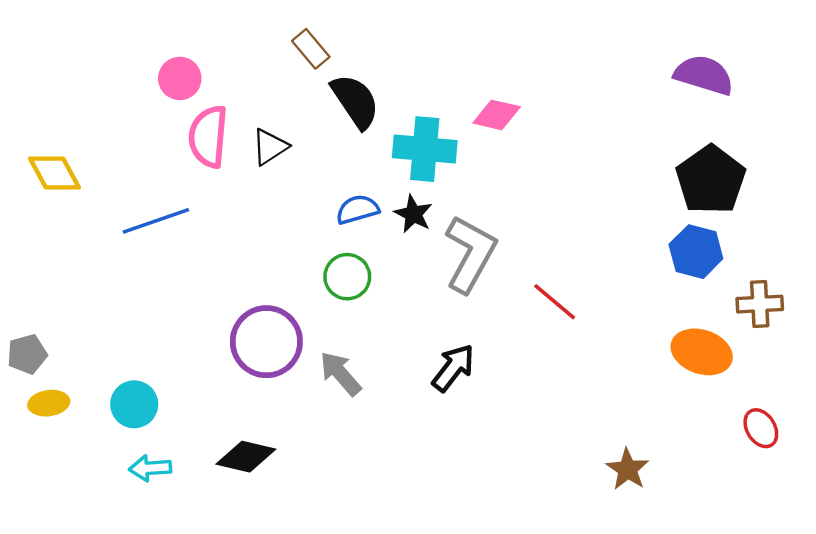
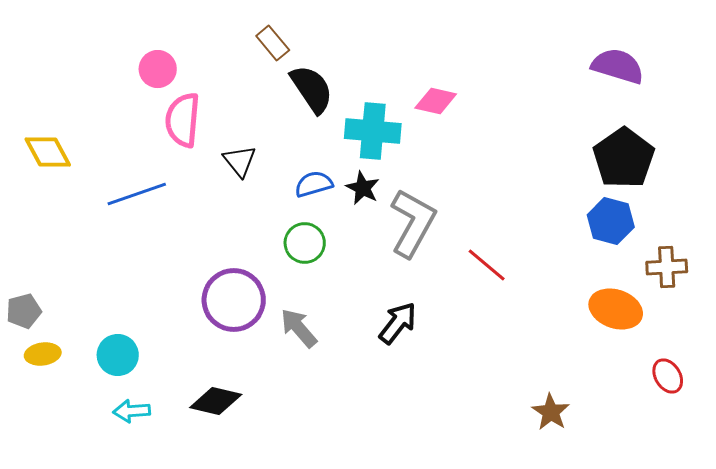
black triangle: (270, 147) -> (240, 161), moved, turned -36

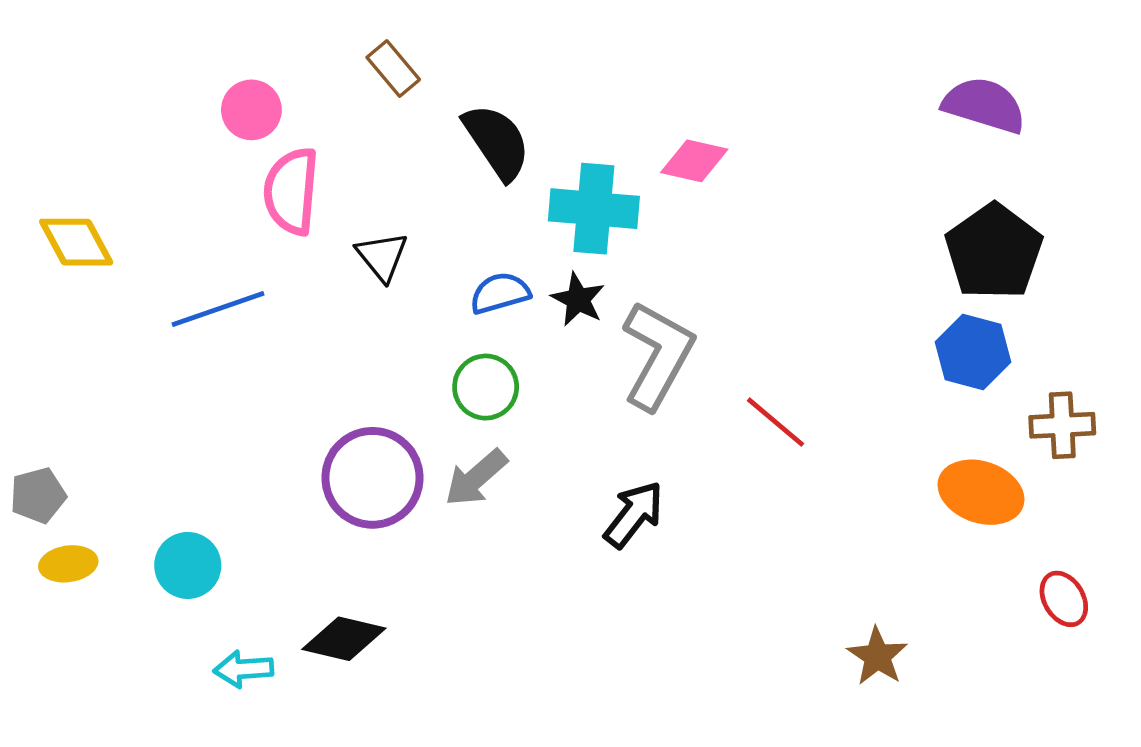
brown rectangle: (273, 43) -> (393, 68), moved
gray arrow: (299, 328) -> (476, 478), moved, turned -90
cyan arrow: (132, 411) -> (243, 669), moved

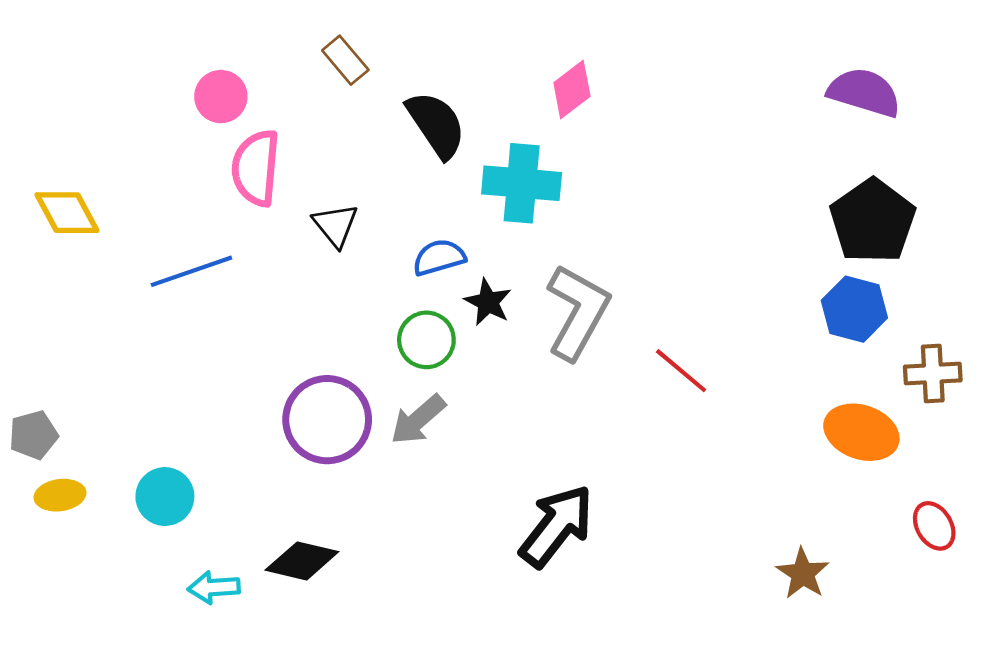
pink diamond: (694, 161) -> (572, 90), moved, turned -50
black star: (578, 299) -> (488, 302), moved
black arrow: (634, 514) -> (557, 526), moved, size x1.4
brown star: (877, 656) -> (803, 573), moved

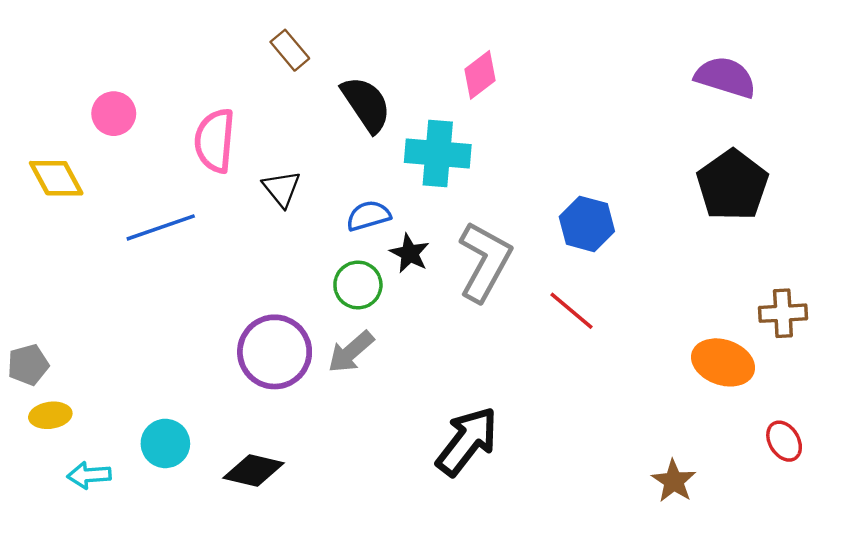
pink circle: (221, 97) -> (114, 114), moved
blue hexagon: (854, 309) -> (587, 224), moved
cyan circle: (165, 497) -> (165, 443), moved
cyan arrow: (214, 587) -> (89, 475), moved

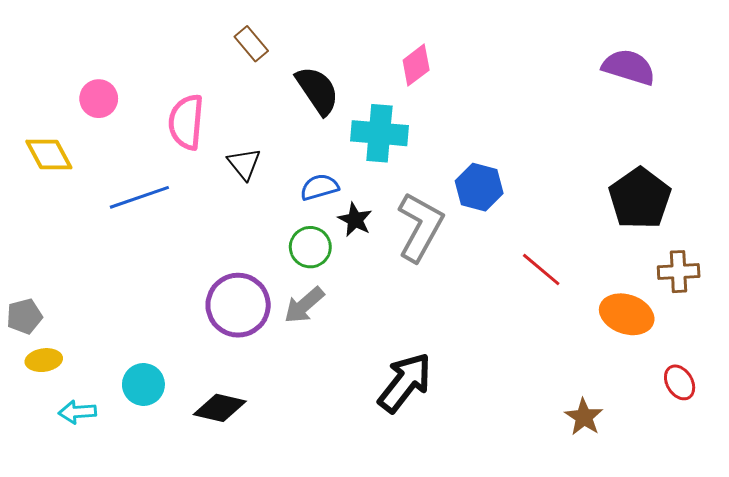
black pentagon: (732, 185) -> (640, 198), moved
blue hexagon: (587, 224) -> (479, 187), moved
red line: (572, 311) -> (541, 270), moved

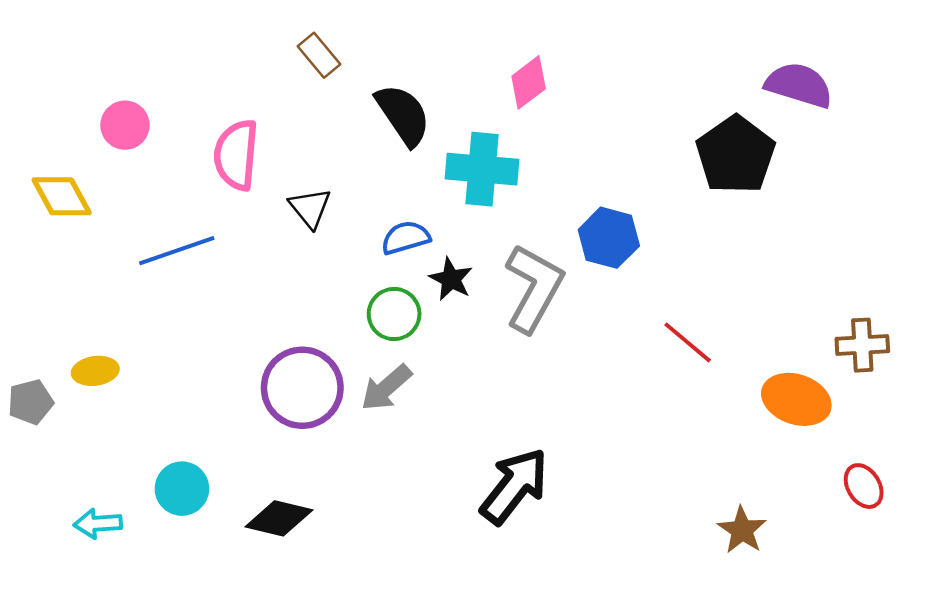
black pentagon: (640, 198) -> (736, 155), moved
yellow ellipse: (44, 360) -> (95, 371), moved

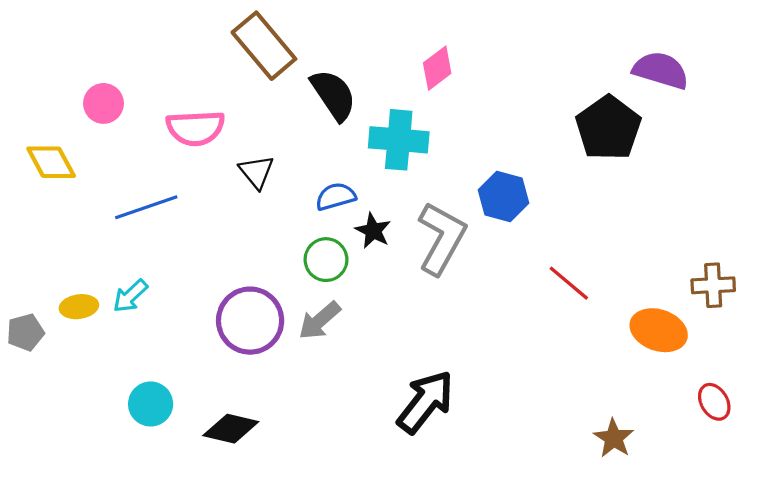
brown rectangle: (319, 55) -> (264, 46), size x1.8
pink semicircle: (236, 155) -> (195, 128), turned -98
cyan arrow: (98, 524) -> (130, 296), moved, turned -39

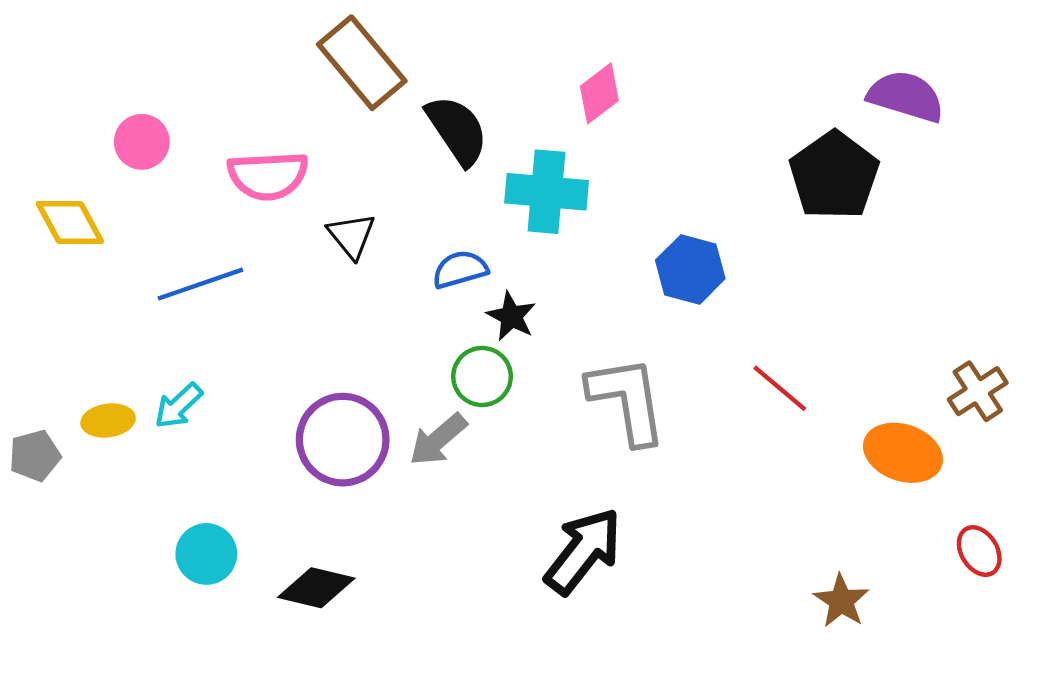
gray L-shape: (442, 238) -> (627, 400), moved, turned -38
green circle: (326, 260) -> (482, 376), moved
brown cross: (713, 285) -> (978, 391), turned -30

